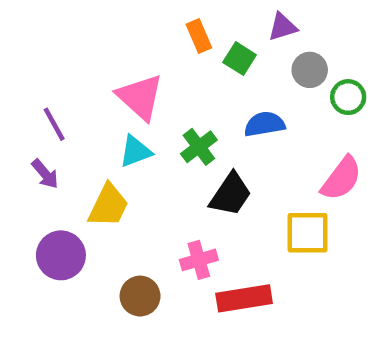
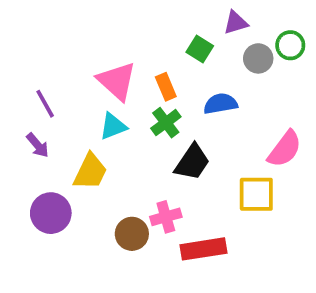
orange rectangle: (199, 36) -> (166, 87), moved
green circle: (348, 97) -> (290, 45), moved
brown circle: (140, 296) -> (132, 234), moved

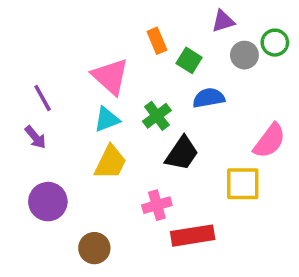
green square: (200, 49) -> (189, 60), moved
orange rectangle: (166, 87) -> (157, 41), moved
yellow trapezoid: (90, 172) -> (110, 162), moved
brown circle: (132, 234) -> (94, 248), moved

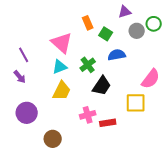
red rectangle: (193, 236) -> (108, 123), moved, size x0.7

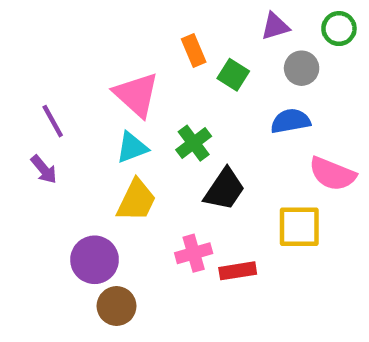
green circle: (154, 24) -> (339, 29), moved
blue semicircle: (117, 55) -> (291, 121), moved
pink semicircle: (151, 79) -> (332, 174), turned 75
purple circle: (27, 113) -> (95, 260), moved

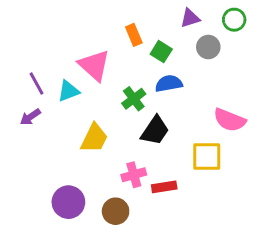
blue semicircle: (291, 121) -> (169, 84), moved
cyan triangle: (132, 147) -> (68, 91), moved
purple arrow: (44, 169) -> (30, 117), turned 95
purple circle: (95, 260) -> (68, 202), moved
brown circle: (117, 306) -> (116, 211), moved

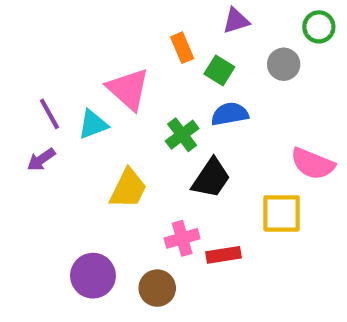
purple triangle: (190, 18) -> (236, 21), moved

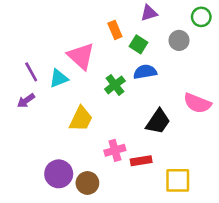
black trapezoid: (211, 178) -> (158, 122), moved
yellow square: (282, 213) -> (178, 180), moved
brown circle: (157, 288) -> (87, 183), moved

